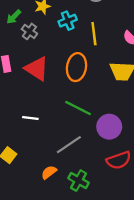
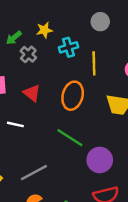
red triangle: (37, 69) -> (32, 93), size x0.7
white line: (30, 118) -> (15, 124), moved
gray line: (69, 145) -> (34, 173), moved

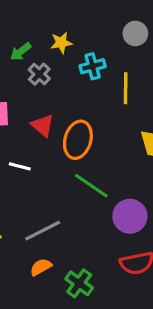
orange ellipse: (73, 96) -> (78, 140), moved

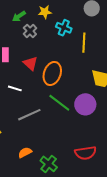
cyan cross: (93, 66) -> (64, 28), turned 35
purple circle: (130, 216) -> (85, 104), moved
gray line: (43, 231) -> (29, 115), moved

